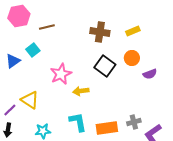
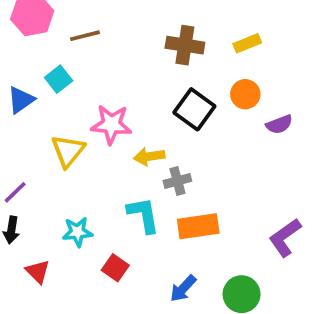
pink star: (61, 74) -> (111, 124), turned 30
yellow triangle: (30, 100) -> (68, 151), moved, turned 36
gray cross: (134, 122) -> (177, 181), moved

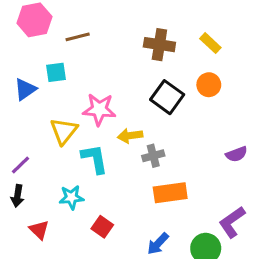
yellow rectangle: (247, 43) -> (210, 43), turned 65
cyan square: (59, 79) -> (56, 72), turned 30
purple semicircle: (279, 124) -> (237, 154), moved
cyan L-shape: (143, 215) -> (95, 159), moved
purple L-shape: (285, 238) -> (232, 222), moved

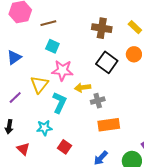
cyan square: (56, 72) -> (52, 46), moved, turned 32
cyan L-shape: (95, 159) -> (59, 103), turned 35
purple line: (21, 165) -> (15, 98), moved

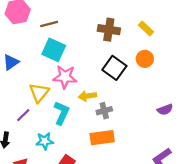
cyan square: (52, 46) -> (54, 50), size x1.5
purple line: (15, 98) -> (23, 115), moved
orange rectangle: (109, 125) -> (102, 138), moved

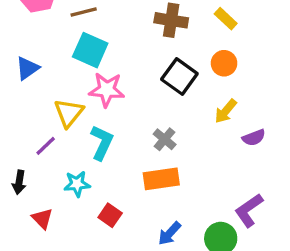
yellow arrow: (87, 96) -> (226, 111), moved, turned -42
gray cross: (104, 111) -> (165, 139), turned -35

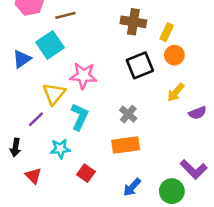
yellow rectangle: (226, 19) -> (167, 32), moved, turned 72
cyan square: (90, 50) -> (50, 45), moved, turned 32
black square: (179, 76) -> (140, 65), turned 32
purple L-shape: (249, 210) -> (194, 169), turned -100

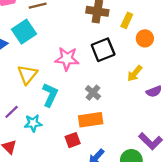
orange circle: (174, 55) -> (145, 38), moved
pink star: (83, 76) -> (67, 59), moved
purple line: (36, 119) -> (12, 112), moved
red square: (86, 173) -> (73, 140), moved, turned 35

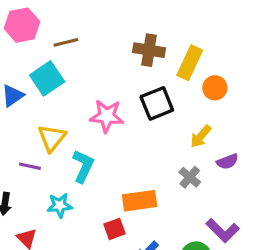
yellow rectangle: (127, 20) -> (190, 63), size x1.5
gray cross: (93, 93) -> (190, 177), moved
purple line: (12, 112) -> (30, 166), moved, turned 56

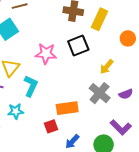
orange circle: (215, 88) -> (128, 38), moved
purple semicircle: (227, 161) -> (126, 94), moved
gray cross: (190, 177) -> (100, 93), size x1.5

